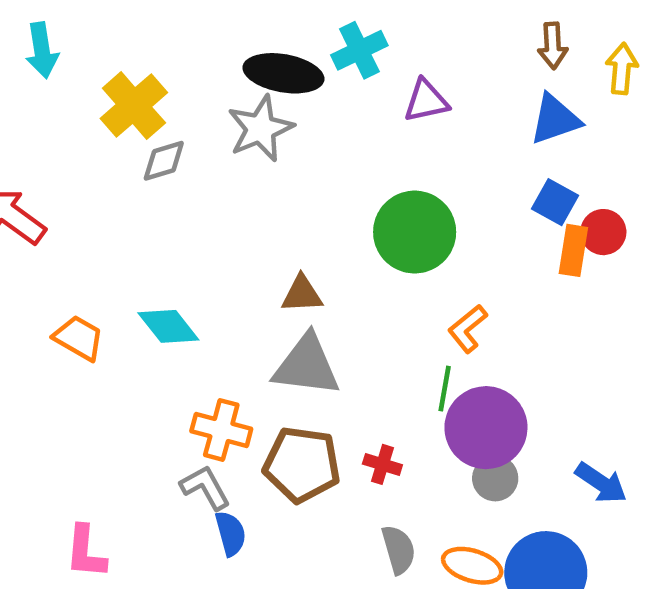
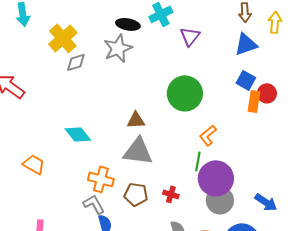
black ellipse: (283, 73) -> (128, 24), size x0.7
purple triangle: (426, 101) -> (190, 36), turned -40
orange trapezoid: (79, 338) -> (34, 164), moved
brown pentagon: (302, 464) -> (136, 194), size x0.7
gray circle: (495, 478) -> (220, 200), size x1.4

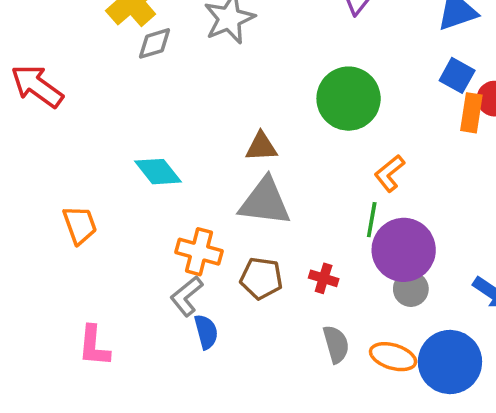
orange trapezoid: (34, 164) -> (80, 225), turned 40
gray circle: (220, 200) -> (411, 289), size x0.7
gray L-shape: (94, 204) -> (187, 296), turned -100

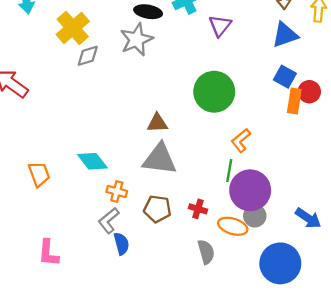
cyan diamond: (158, 172) -> (92, 161), moved
orange cross: (199, 252) -> (117, 191), size x0.7
orange ellipse: (393, 357) -> (233, 226), moved

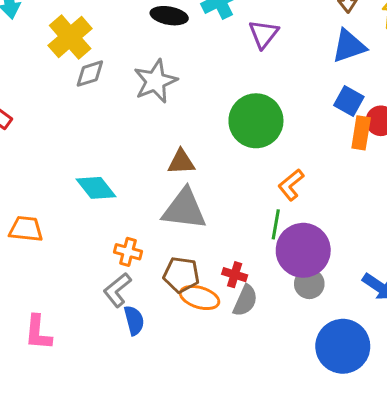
gray star: (136, 40) -> (155, 81), moved
cyan diamond: (92, 161) -> (96, 188), moved
orange trapezoid: (39, 174) -> (26, 229), turned -64
orange ellipse: (233, 226) -> (200, 298), moved
gray semicircle: (206, 252) -> (245, 301), moved, turned 40

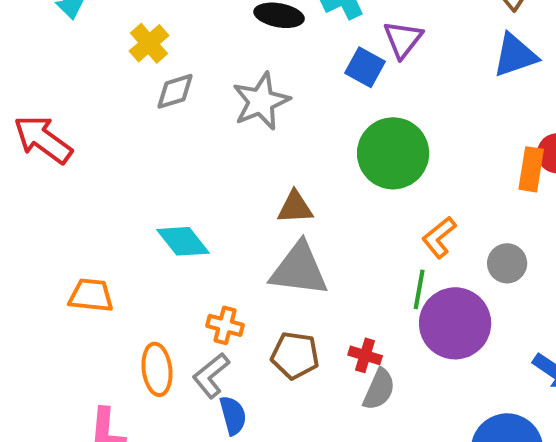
yellow cross: (70, 37) -> (149, 43), size x0.7
blue square: (349, 101) -> (365, 67), moved
gray circle: (309, 284) -> (507, 263), moved
orange ellipse: (200, 298) -> (157, 369), moved, turned 66

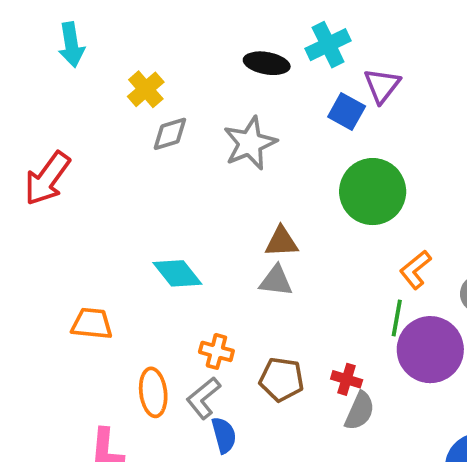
red arrow: (43, 139) -> (47, 179), turned -90
gray triangle: (299, 269) -> (276, 281), moved, size x0.6

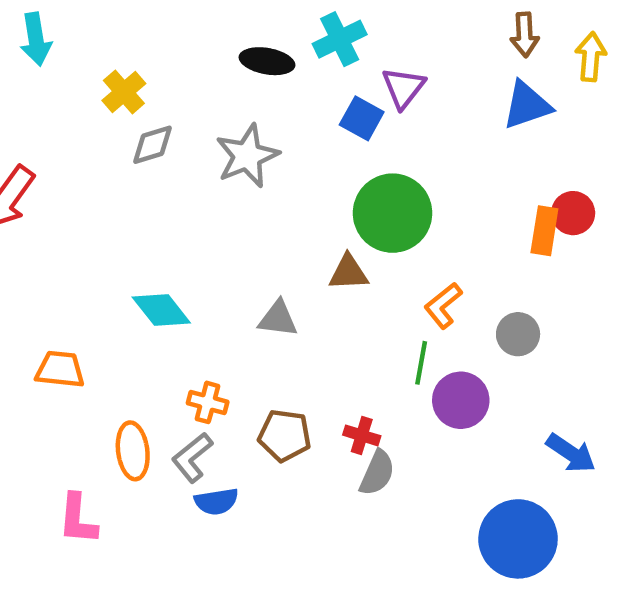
brown triangle: (282, 242) -> (348, 273), moved
purple circle: (430, 350) -> (461, 400), size x0.7
blue semicircle: (224, 435) -> (216, 502), turned 96

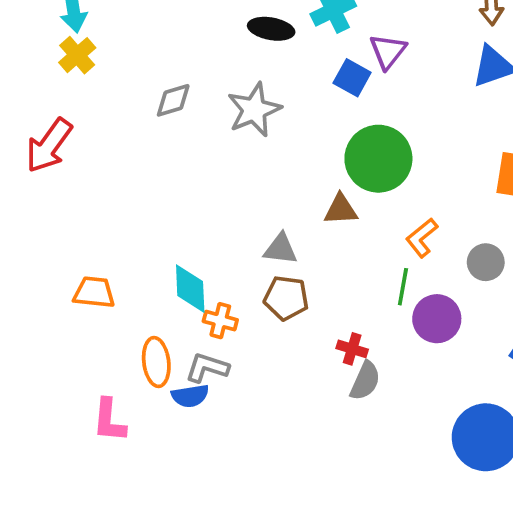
yellow cross: (124, 92) -> (77, 55), moved
cyan diamond: (161, 310) -> (190, 289), moved, turned 36
brown pentagon: (285, 435) -> (286, 298), moved
gray L-shape: (192, 457) -> (207, 368), turned 57
blue semicircle: (216, 502) -> (190, 396), moved

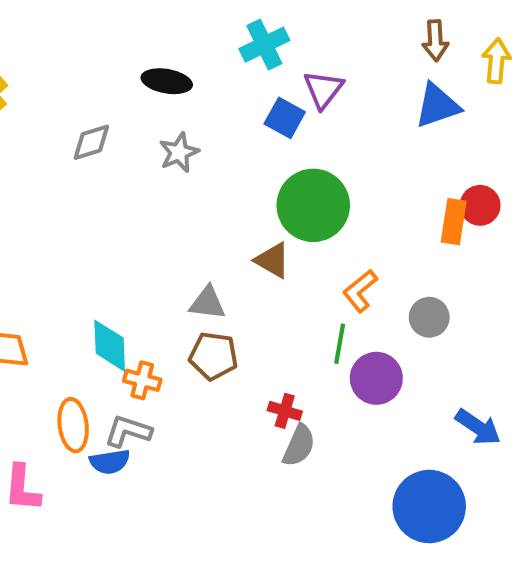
black ellipse: (271, 29) -> (167, 81), moved
gray star: (254, 110) -> (179, 152), size x0.7
brown triangle: (341, 209) -> (273, 260), turned 33

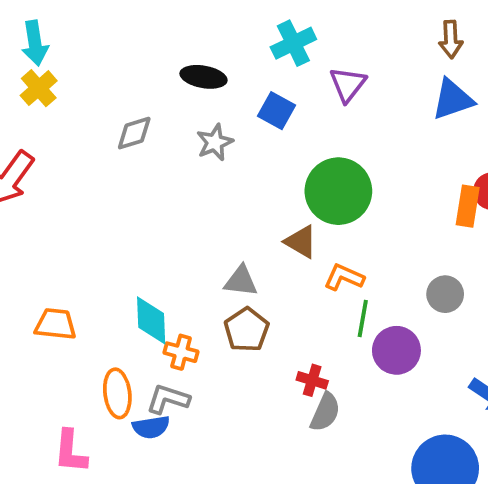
blue square: (285, 118) -> (277, 111), moved
orange L-shape: (360, 291) -> (344, 277), moved, turned 63
brown pentagon: (214, 356) -> (247, 330), turned 30

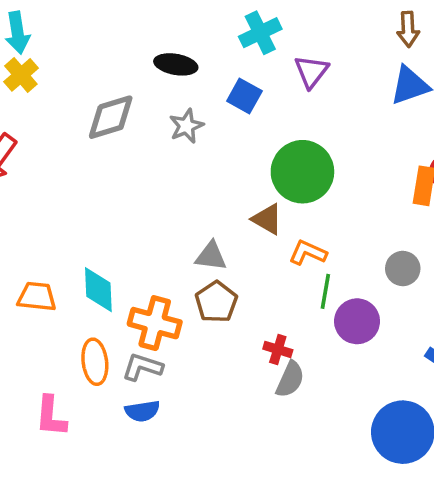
gray diamond: (134, 133) -> (111, 117), size x1.4
cyan diamond: (151, 320) -> (98, 290), moved
orange cross: (181, 352) -> (155, 323), size x1.6
blue semicircle: (151, 427) -> (142, 411), moved

